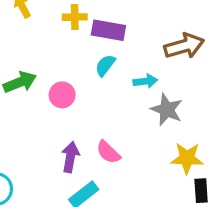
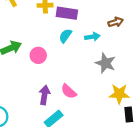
brown arrow: (184, 46) -> (116, 22), size x0.6
cyan arrow: (145, 81) -> (92, 37), moved

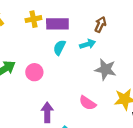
brown arrow: (116, 22) -> (100, 24), moved, turned -40
pink semicircle: (69, 91) -> (88, 103), moved

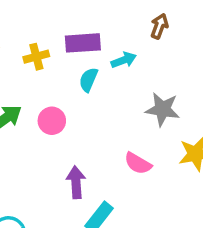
yellow cross: (33, 19) -> (36, 57), moved
brown arrow: (100, 24) -> (159, 26), moved
cyan arrow: (88, 44) -> (124, 60), moved

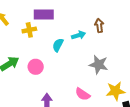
brown arrow: (159, 26) -> (99, 26), moved, turned -32
purple rectangle: (83, 43) -> (44, 14), moved

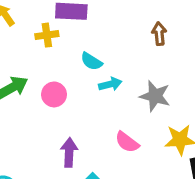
cyan arrow: (79, 35) -> (110, 84), moved
cyan semicircle: (58, 45) -> (91, 61), turned -88

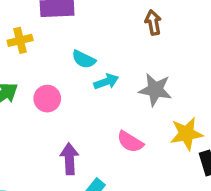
yellow cross: (47, 35) -> (20, 40), moved

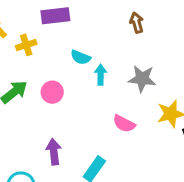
cyan arrow: (106, 82) -> (101, 75), turned -66
purple arrow: (69, 159) -> (54, 152), moved

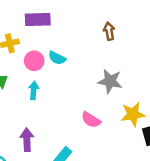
cyan arrow: (101, 75) -> (34, 90), moved
pink circle: (52, 92) -> (34, 61), moved

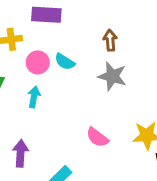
brown arrow: (109, 31) -> (110, 40), moved
gray star: (110, 81) -> (112, 76), moved

